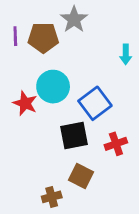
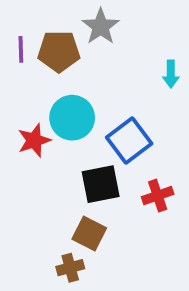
red star: (25, 103) -> (34, 140), turned 30
brown square: (81, 176) -> (89, 233), moved

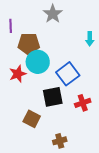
brown pentagon: (59, 51) -> (29, 44), moved
brown square: (89, 233) -> (32, 119), moved
brown cross: (70, 268) -> (60, 141), moved

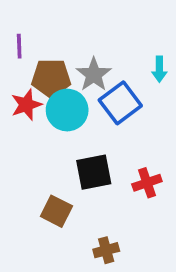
gray star: (53, 14) -> (94, 75), moved
red star: (18, 74) -> (26, 105), moved
blue square: (68, 74) -> (120, 103), moved

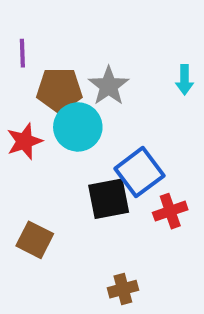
blue square: (120, 103) -> (139, 172), moved
red star: (26, 105) -> (24, 141), moved
brown square: (56, 211) -> (35, 240), moved

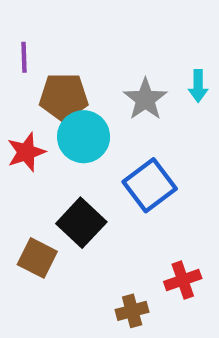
gray star: (109, 86) -> (145, 99), moved
black square: (109, 199) -> (81, 223), moved, turned -36
red cross: (170, 211) -> (183, 280), moved

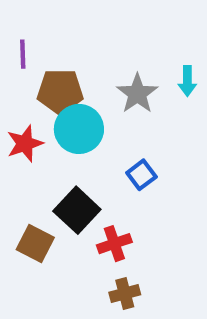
blue square: (150, 185) -> (141, 175), size x0.6
red cross: (183, 280) -> (114, 244), moved

